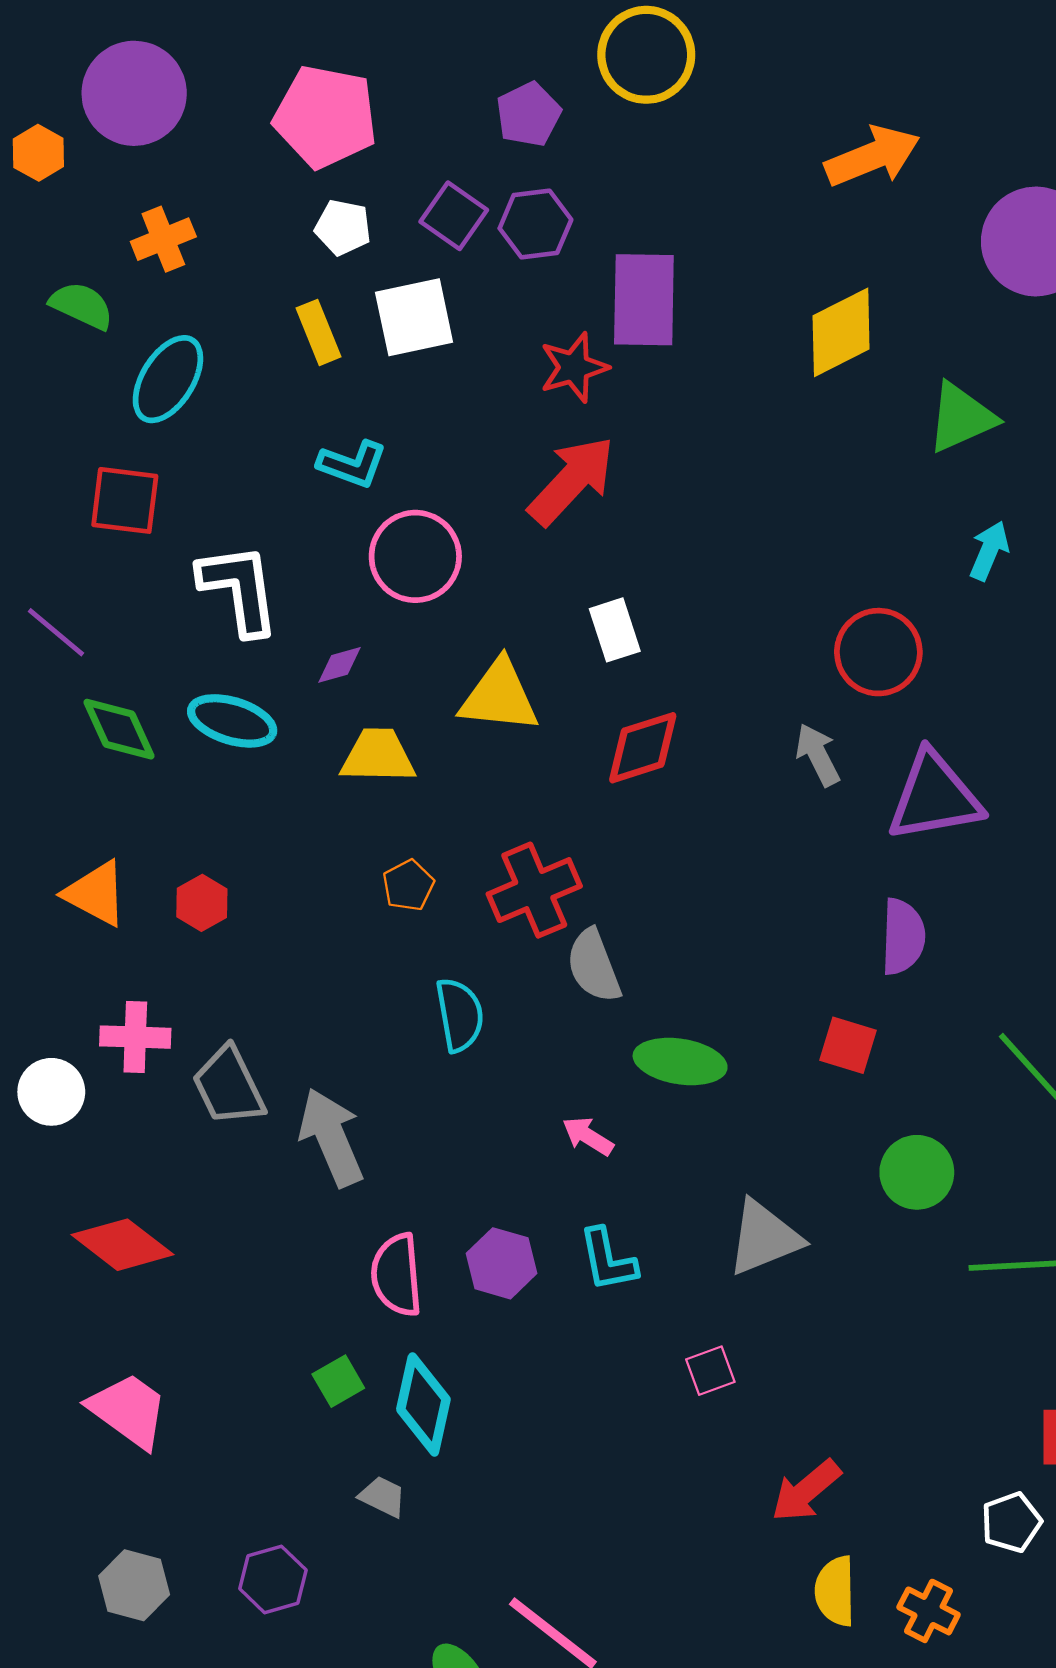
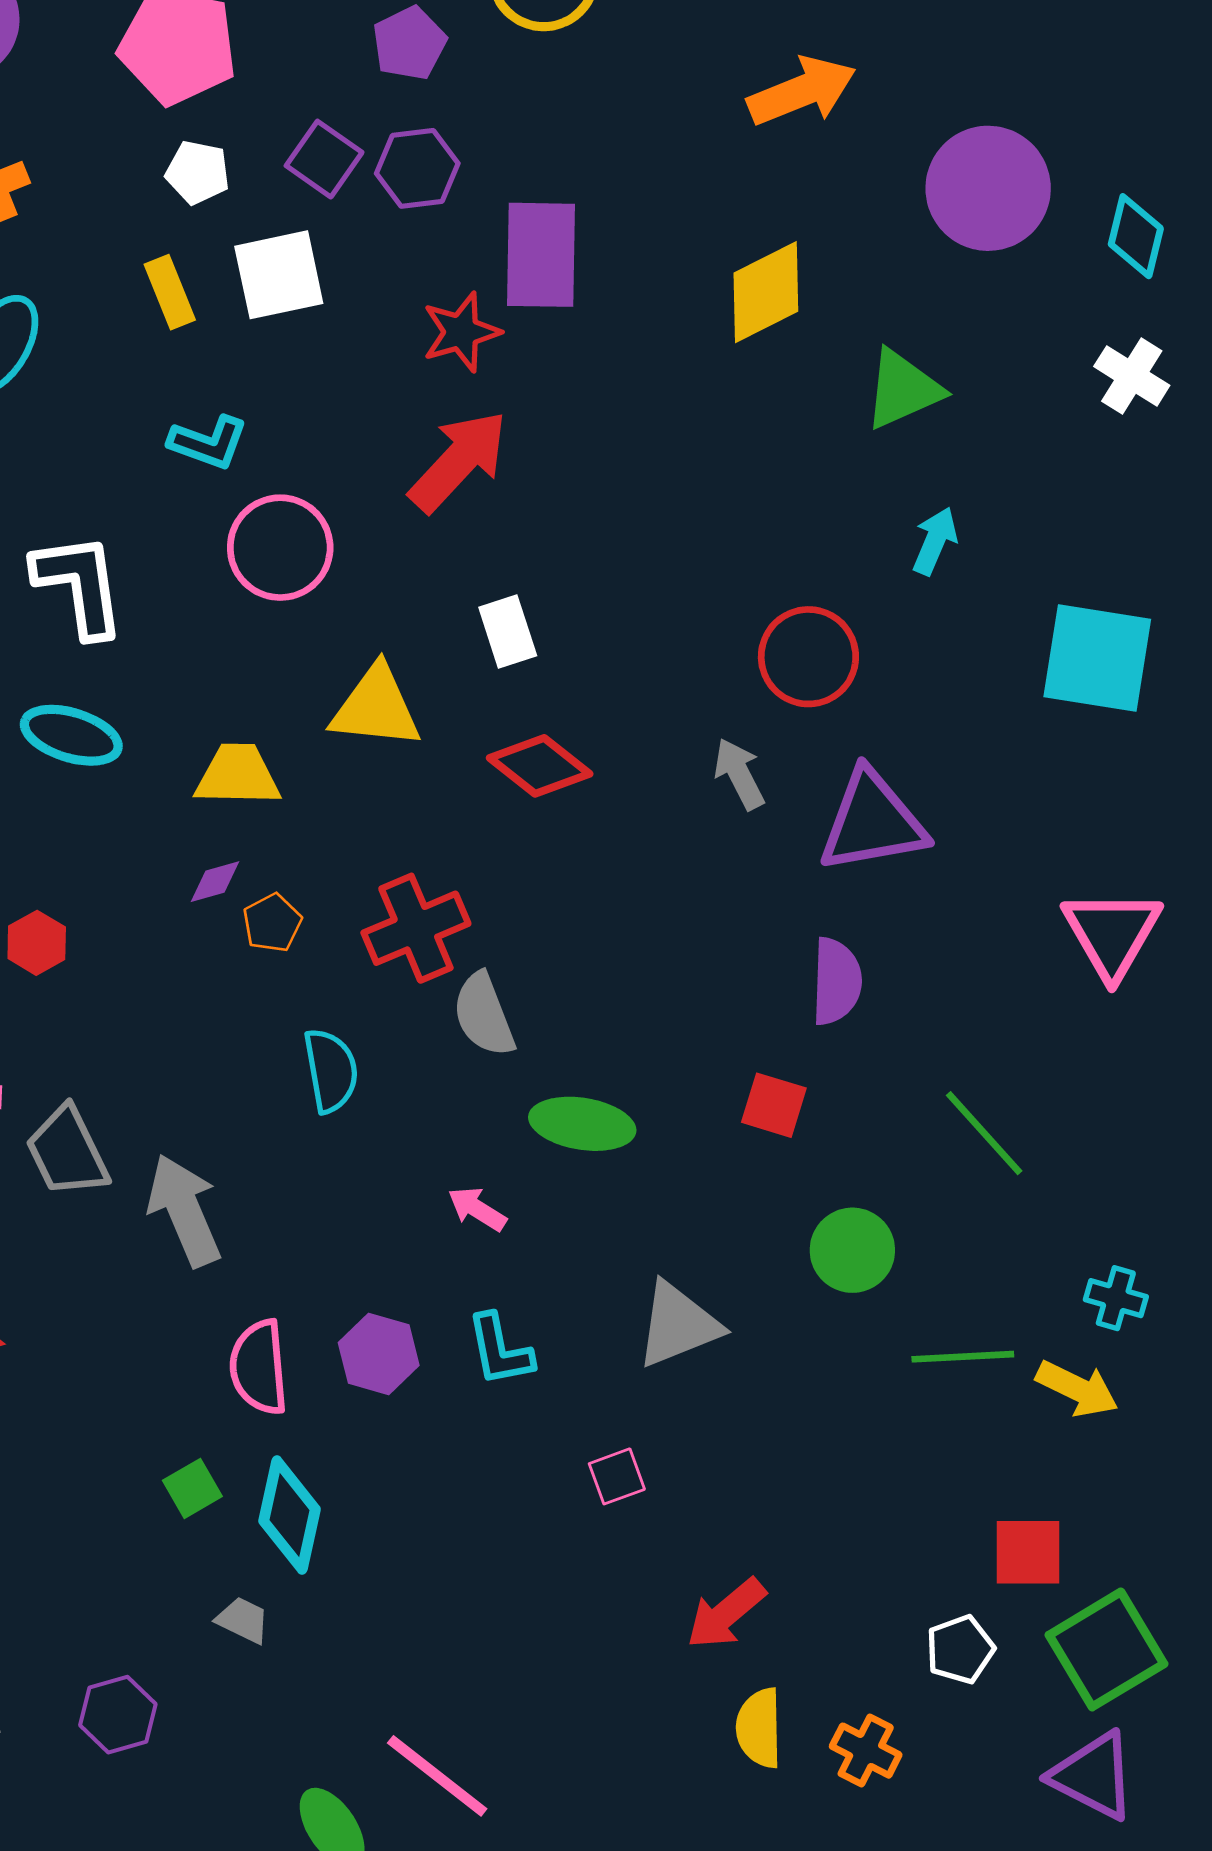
purple diamond: (339, 665) -> (215, 882), moved
red diamond: (643, 748) -> (540, 766), turned 56

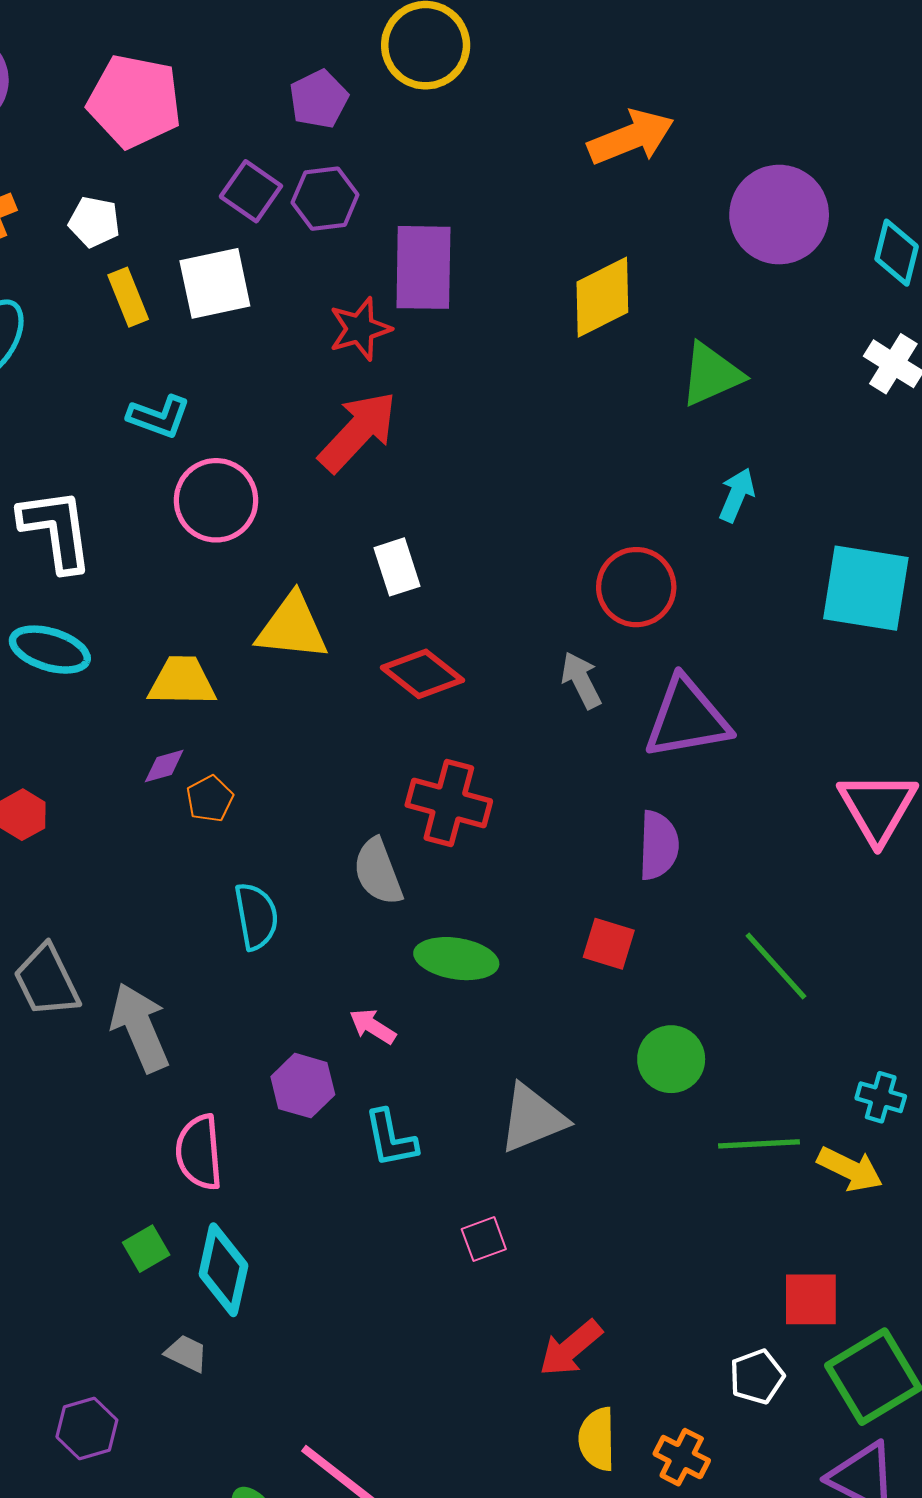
white pentagon: (198, 172) -> (94, 222), moved
red cross: (416, 928) -> (449, 803), moved, turned 38
purple hexagon: (379, 1354) -> (303, 1086), moved

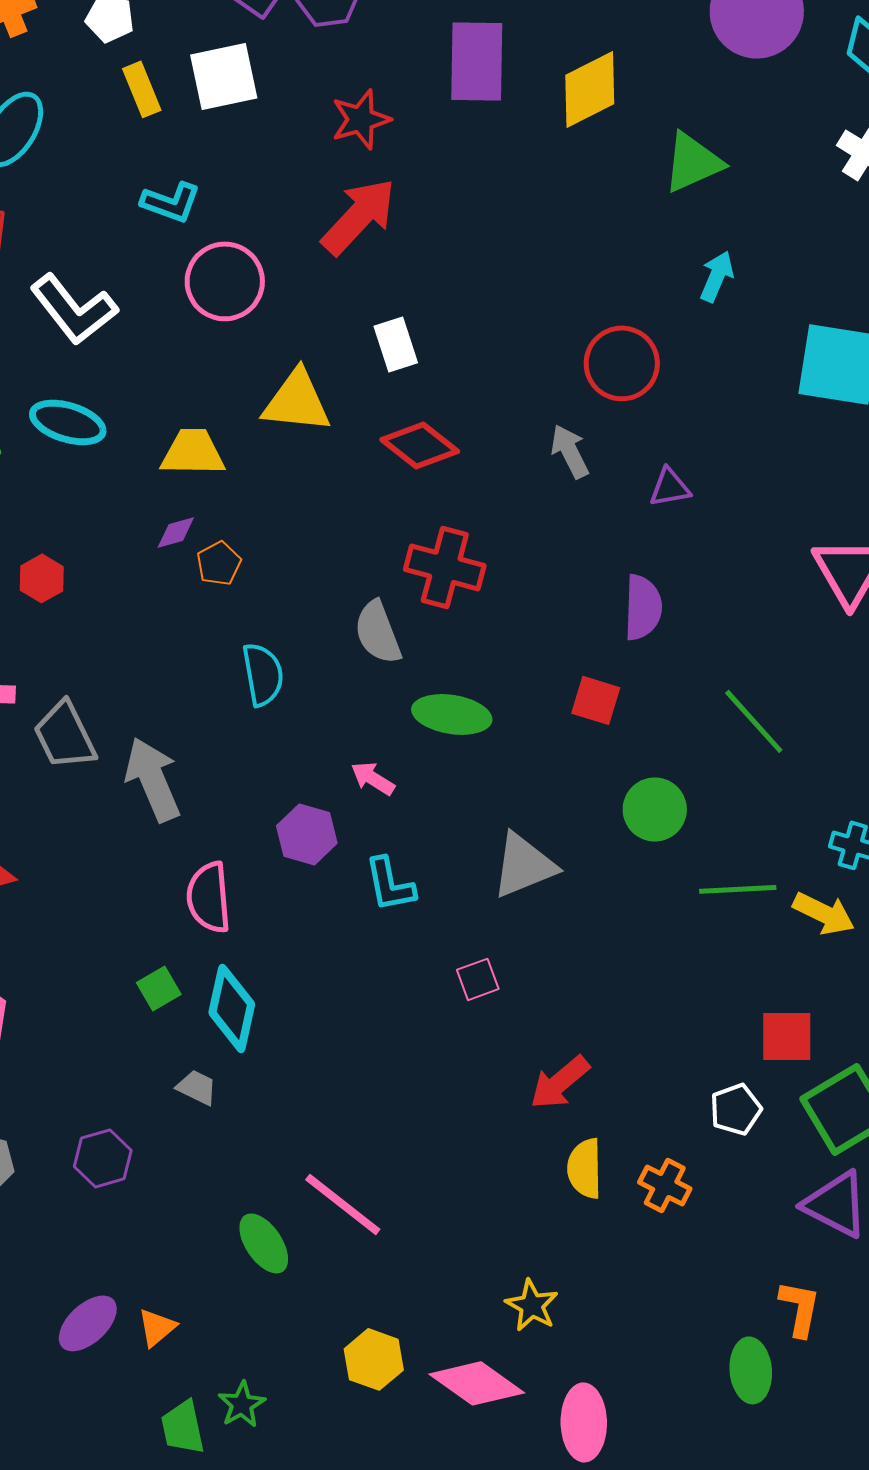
purple rectangle: (423, 267) -> (477, 61), moved
white L-shape: (56, 530) -> (74, 309), turned 150
purple triangle: (687, 718) -> (670, 487), size x0.5

